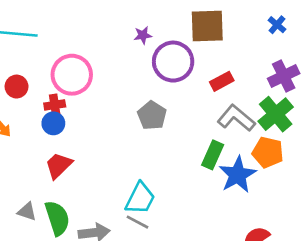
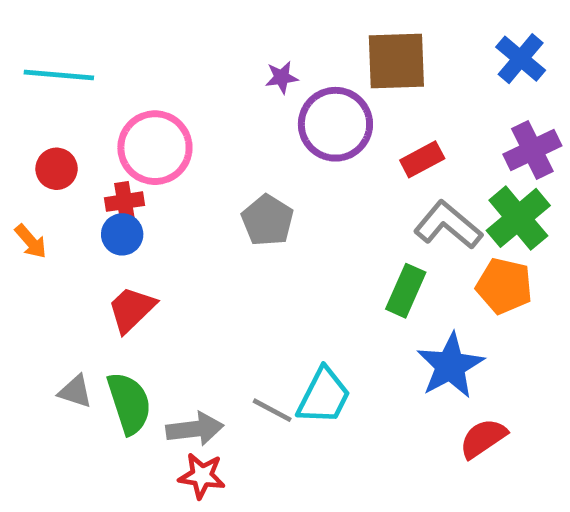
blue cross: (277, 25) -> (521, 59), size x1.5
gray pentagon: (152, 115) -> (267, 220), moved
blue star: (238, 175) -> (450, 366), moved
cyan trapezoid: (140, 198) -> (324, 396), moved

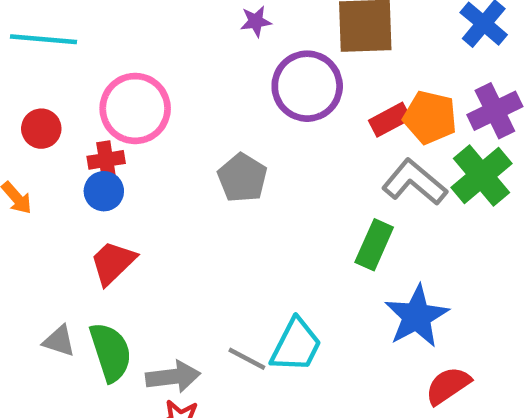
purple star: (282, 77) -> (256, 21), moved
orange pentagon: (504, 286) -> (430, 117), moved

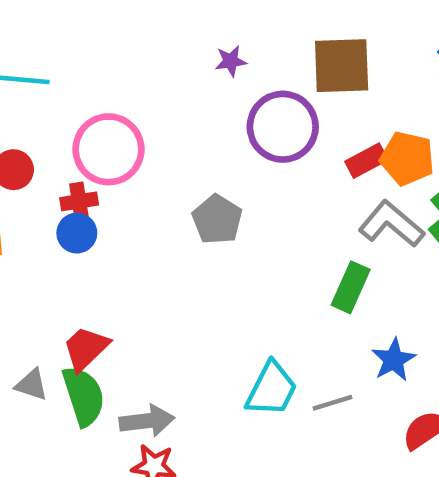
red trapezoid: (113, 263) -> (86, 348), moved
blue star: (417, 316) -> (394, 360), size x0.7
gray line: (247, 359) -> (332, 403), moved, turned -45

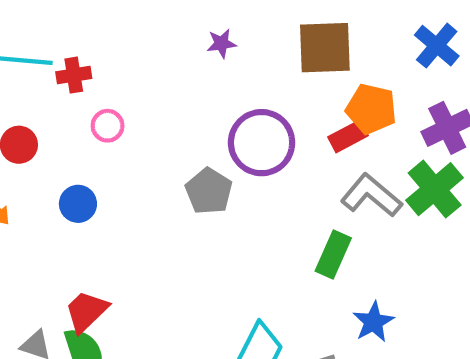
purple circle: (283, 127) -> (262, 143), moved
pink circle: (108, 149) -> (108, 126), size x0.5
orange pentagon: (407, 158) -> (371, 109), moved
red cross: (79, 201) -> (74, 75), moved

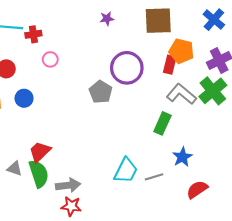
red rectangle: (348, 136) -> (170, 65), turned -48
blue circle: (78, 204) -> (24, 98), moved

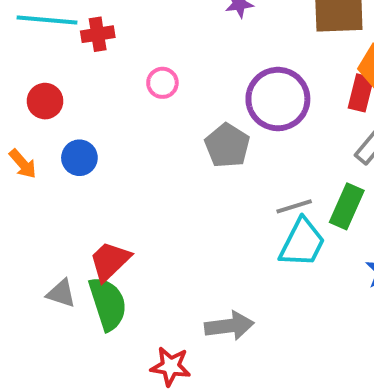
pink circle: (50, 59) -> (162, 83), moved
cyan trapezoid: (126, 171) -> (302, 243), moved
gray line: (154, 177) -> (294, 206), moved
gray arrow: (68, 185) -> (229, 326), moved

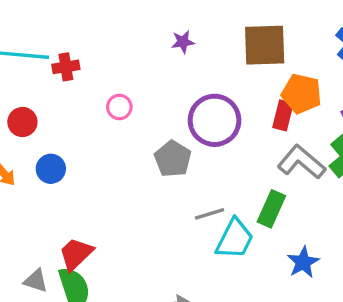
gray line: (294, 206) -> (210, 214), moved

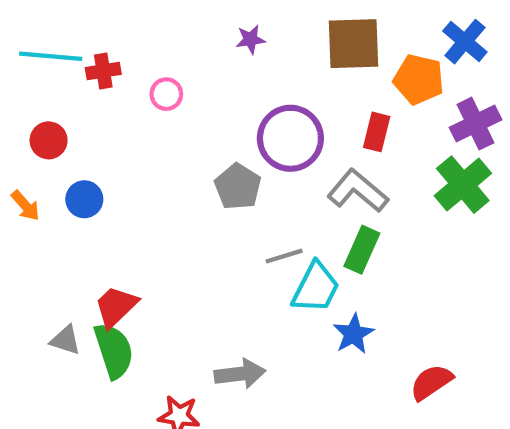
orange pentagon: (301, 94) -> (419, 79), moved
pink circle: (119, 107) -> (166, 94), moved
gray L-shape: (301, 162) -> (358, 191), moved
blue star: (303, 262) -> (353, 334), moved

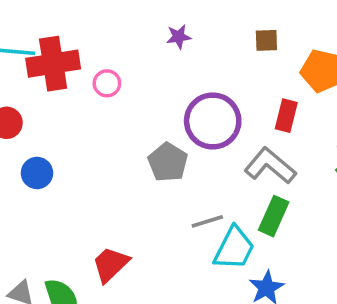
brown square: (353, 44) -> (266, 40), size x0.5
red cross: (103, 71) -> (53, 64), size x1.8
red trapezoid: (116, 307) -> (110, 264), moved

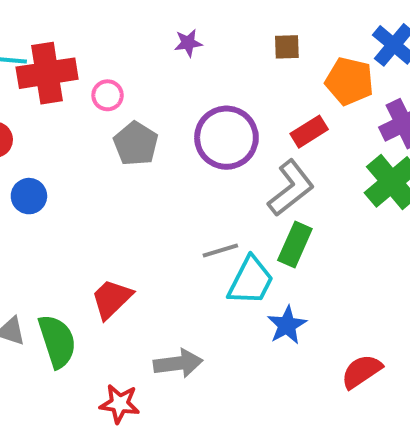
red rectangle: (286, 116) -> (309, 132), turned 44
gray pentagon: (168, 162) -> (136, 144), moved
gray L-shape: (270, 166) -> (291, 188), turned 102

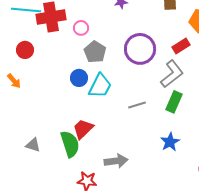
blue circle: (29, 196) -> (79, 78), moved
cyan trapezoid: (251, 281) -> (100, 86), moved
green semicircle: (57, 341) -> (70, 144), moved

